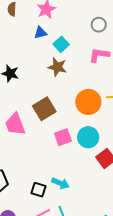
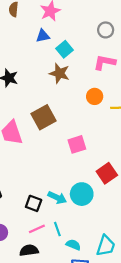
orange circle: (88, 102) -> (95, 96), moved, size x0.6
pink square: (63, 137) -> (77, 144), moved
cyan circle: (88, 137) -> (82, 194), moved

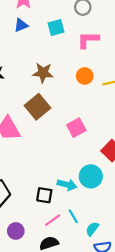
cyan square: (64, 49) -> (56, 28), moved, turned 35
brown star: (59, 73) -> (43, 73), moved
cyan semicircle: (73, 245) -> (92, 229), turned -64

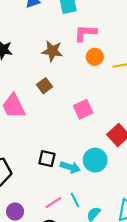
pink L-shape: (88, 40) -> (85, 33), moved
brown square: (37, 107) -> (45, 86), size x0.6
black square: (44, 195) -> (47, 159), moved

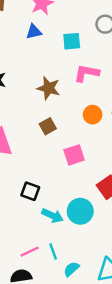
orange circle: (95, 57) -> (93, 115), moved
brown square: (45, 86) -> (48, 126), moved
black square: (47, 159) -> (30, 191), moved

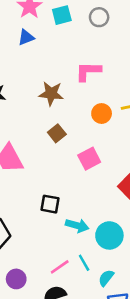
cyan square: (72, 41) -> (62, 15), moved
cyan circle: (80, 211) -> (109, 235), moved

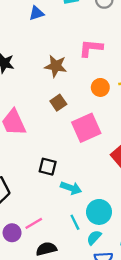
pink square: (89, 159) -> (86, 128), size x1.4
cyan circle: (109, 235) -> (99, 212), moved
pink line: (60, 267) -> (34, 223), moved

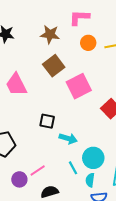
orange circle: (100, 87) -> (88, 43), moved
brown square: (58, 103) -> (54, 66), size x1.5
cyan semicircle: (94, 237) -> (90, 180), turned -32

